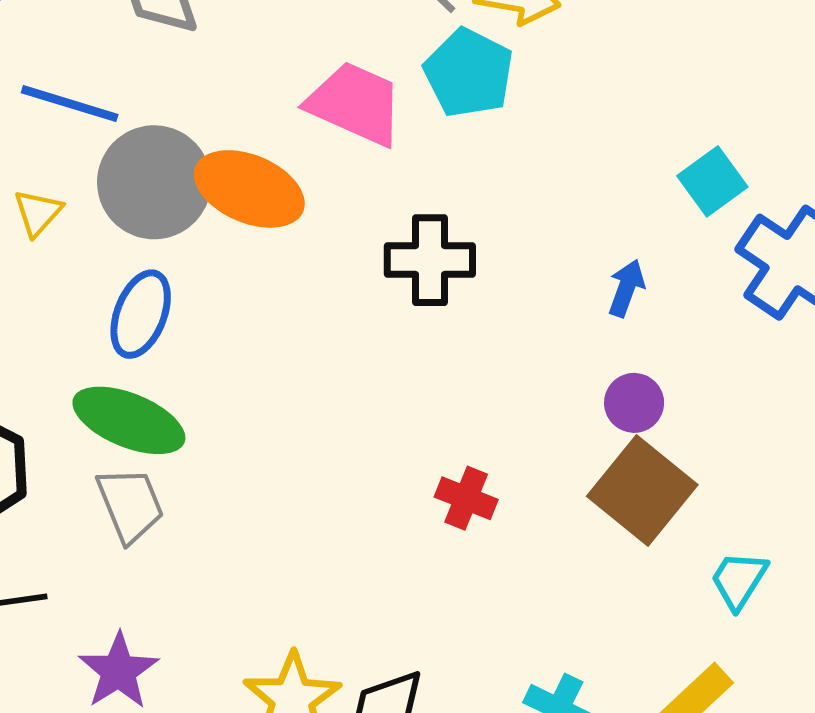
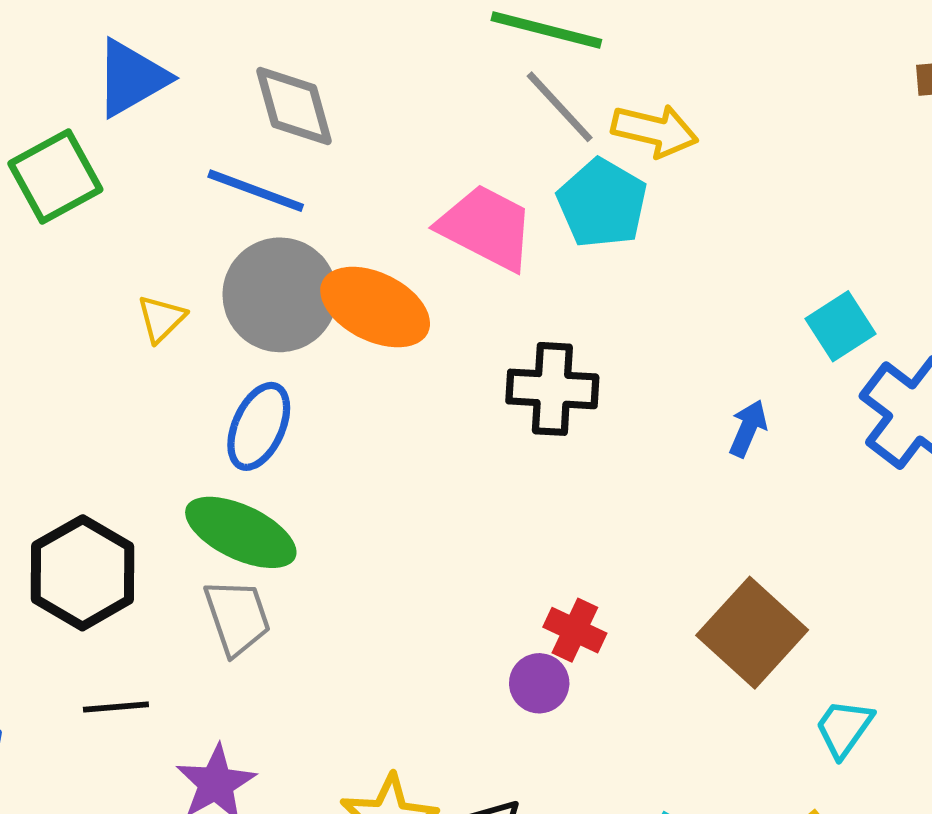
blue line: (70, 104) -> (256, 191), moved
purple circle: (634, 403) -> (539, 683), moved

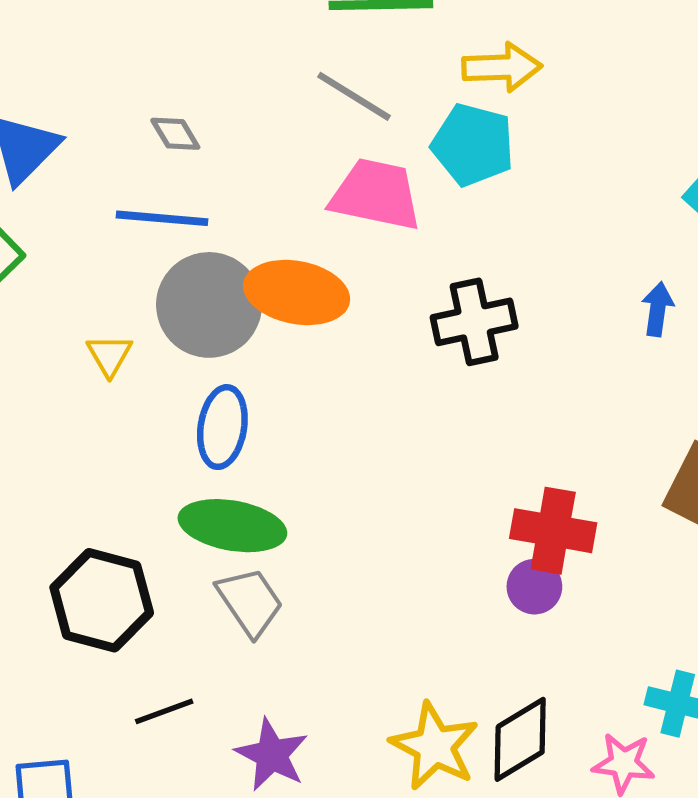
gray diamond: (294, 106) -> (175, 134), size x0.6
gray line: (560, 107) -> (354, 96), moved
red cross: (575, 630) -> (553, 531), size x1.5

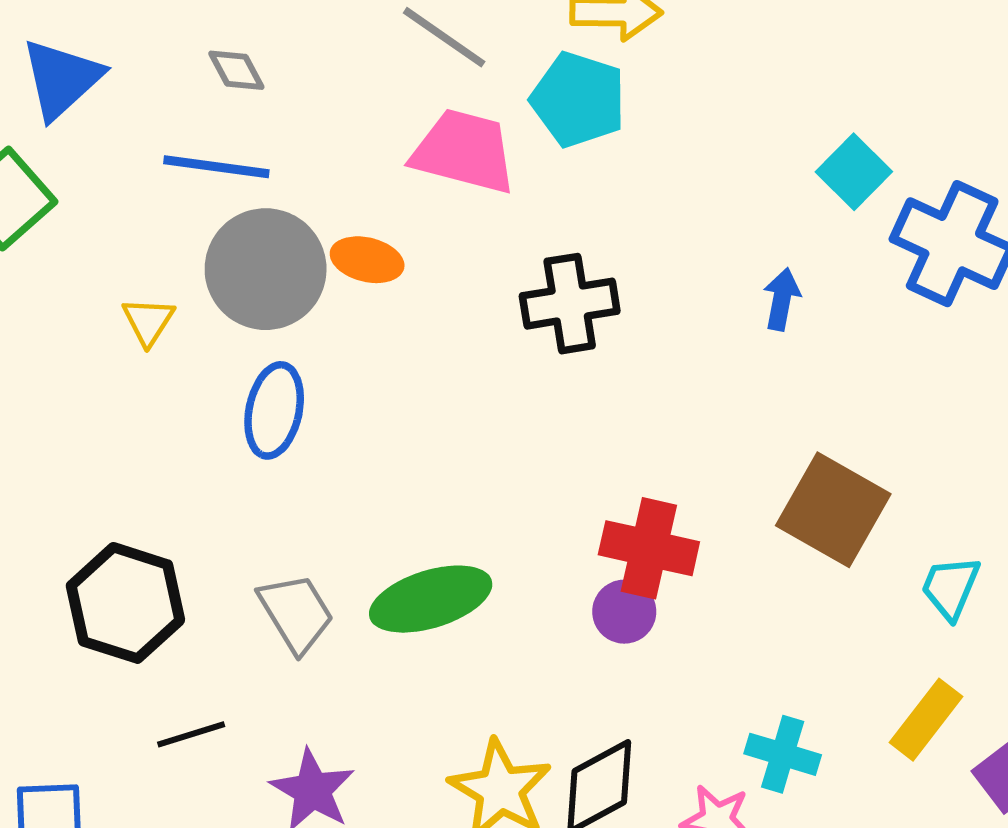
orange ellipse: (297, 292) -> (367, 260), size x0.6
green ellipse: (232, 526) -> (431, 599), moved, turned -30

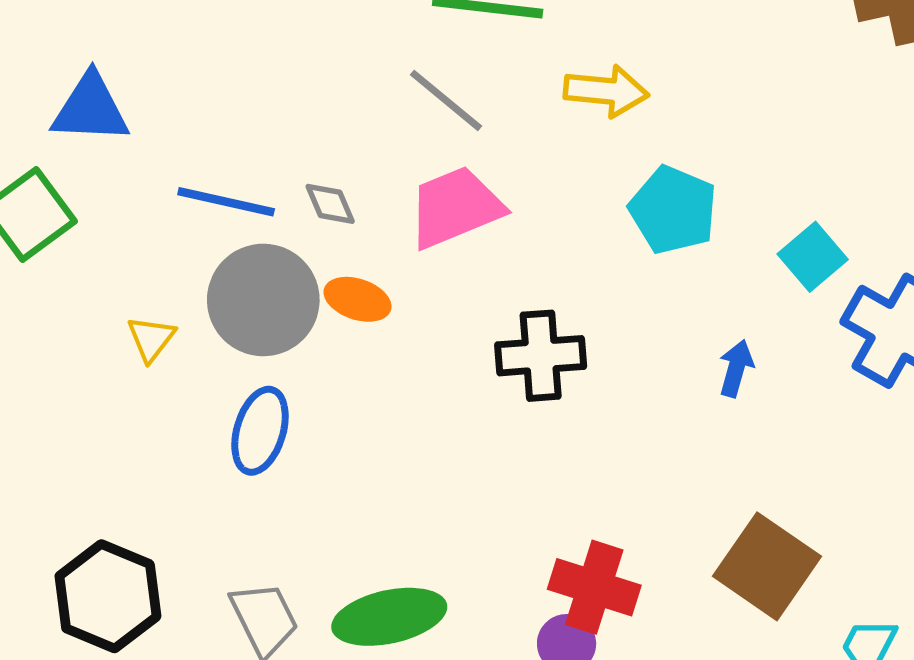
gray diamond: (236, 70) -> (330, 204), moved
blue triangle: (62, 79) -> (90, 109), turned 40
cyan pentagon: (578, 100) -> (673, 210), moved
pink trapezoid: (464, 151) -> (455, 207), turned -42

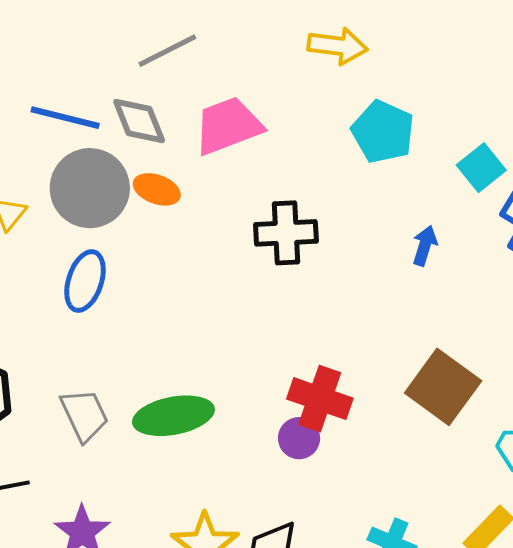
gray line: (446, 100) -> (167, 51), moved, turned -68
gray diamond: (330, 204) -> (139, 121), size x1.5

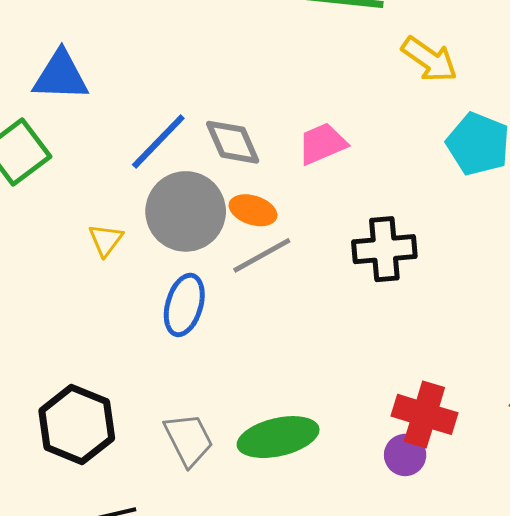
yellow arrow: (338, 46) -> (429, 59), turned 30
gray line: (167, 51) -> (262, 255), moved
blue line: (65, 118) -> (158, 142), turned -58
pink trapezoid: (228, 126) -> (322, 144), size x0.7

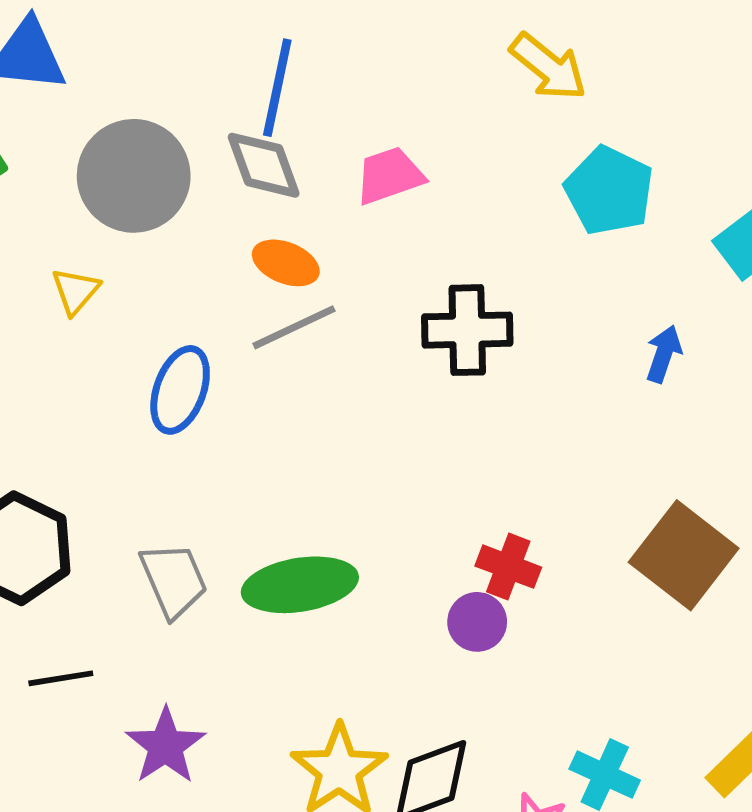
blue line: (158, 142) -> (277, 88), moved, turned -36
gray circle: (186, 211) -> (134, 176), moved
red cross: (424, 414) -> (508, 567), size x0.7

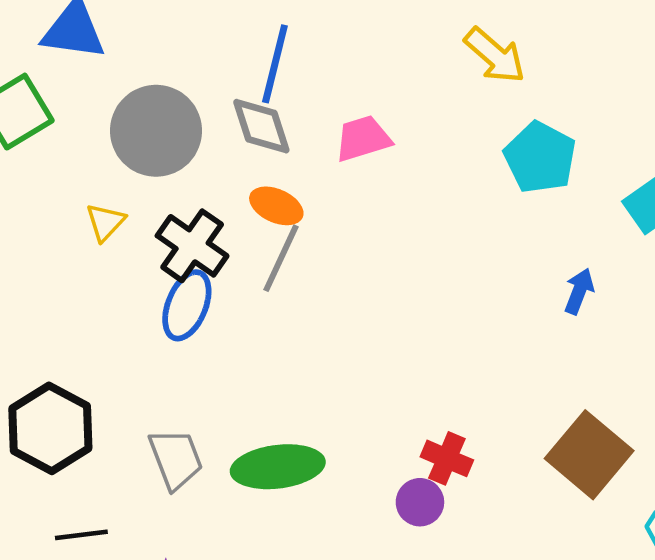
gray line: (294, 327) -> (281, 258), turned -42
black cross: (467, 330) -> (192, 246), moved, turned 34

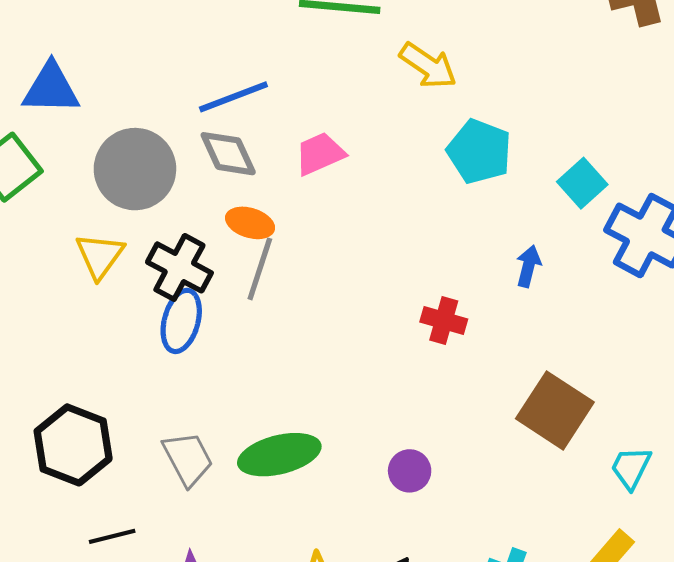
blue line: (275, 64) -> (233, 97), turned 62
yellow triangle: (105, 222) -> (100, 256), size x1.4
red cross: (447, 458) -> (444, 320), moved

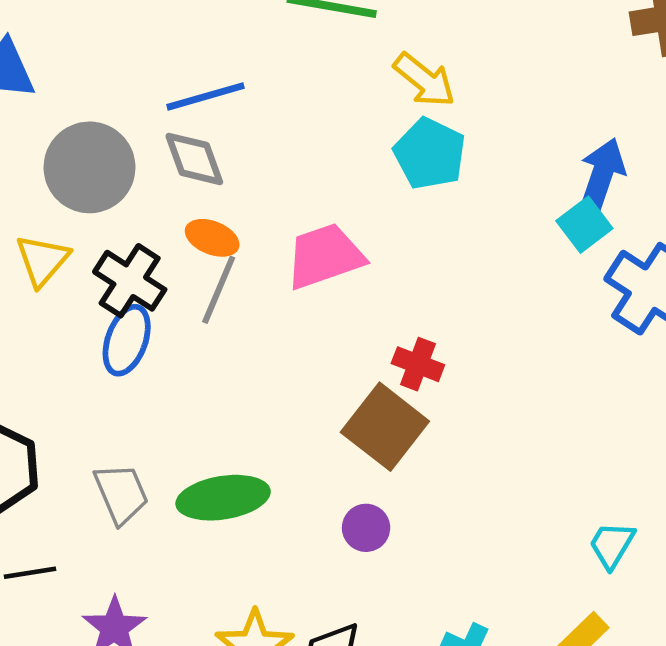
cyan pentagon: (479, 151) -> (430, 154), moved
pink trapezoid: (320, 154) -> (325, 256), moved, size x1.4
blue arrow: (528, 266) -> (602, 175), moved, size x1.6
brown square: (555, 410) -> (385, 427), moved

